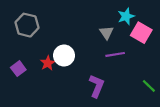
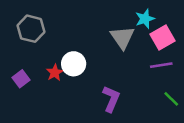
gray triangle: (106, 33) -> (122, 37), size x1.5
pink square: (141, 33) -> (163, 37), turned 30
purple line: (115, 54) -> (161, 65), moved

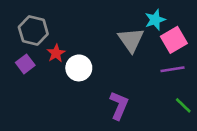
red star: (55, 73) -> (56, 53), moved
purple square: (21, 79) -> (25, 64), moved

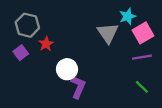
white circle: (79, 68) -> (67, 69), moved
purple L-shape: (119, 105) -> (78, 87), moved
green line: (183, 105) -> (142, 87), moved

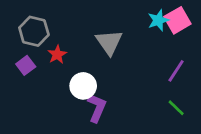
gray triangle: (108, 33) -> (109, 42), moved
pink square: (143, 33) -> (177, 20), moved
purple line: (142, 57) -> (176, 71), turned -48

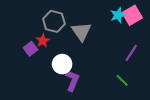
gray hexagon: (34, 31) -> (54, 21), moved
purple square: (26, 65) -> (31, 49), moved
green line: (176, 108) -> (122, 80), moved

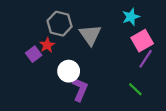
pink square: (132, 15) -> (142, 41), moved

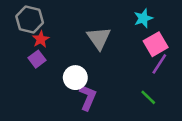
gray hexagon: (60, 24) -> (30, 20), moved
red star: (47, 45) -> (41, 39), moved

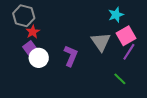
gray triangle: (99, 38) -> (101, 42), moved
white circle: (75, 78) -> (39, 58), moved
purple L-shape: (88, 97) -> (71, 56), moved

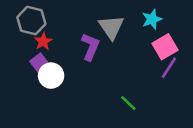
gray triangle: (101, 42) -> (111, 27), moved
purple L-shape: (71, 56) -> (90, 47), moved
green line: (120, 79) -> (128, 103), moved

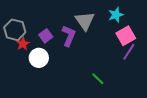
gray hexagon: (31, 21) -> (15, 30), moved
red star: (43, 42) -> (23, 44), moved
purple square: (39, 62) -> (46, 36), moved

